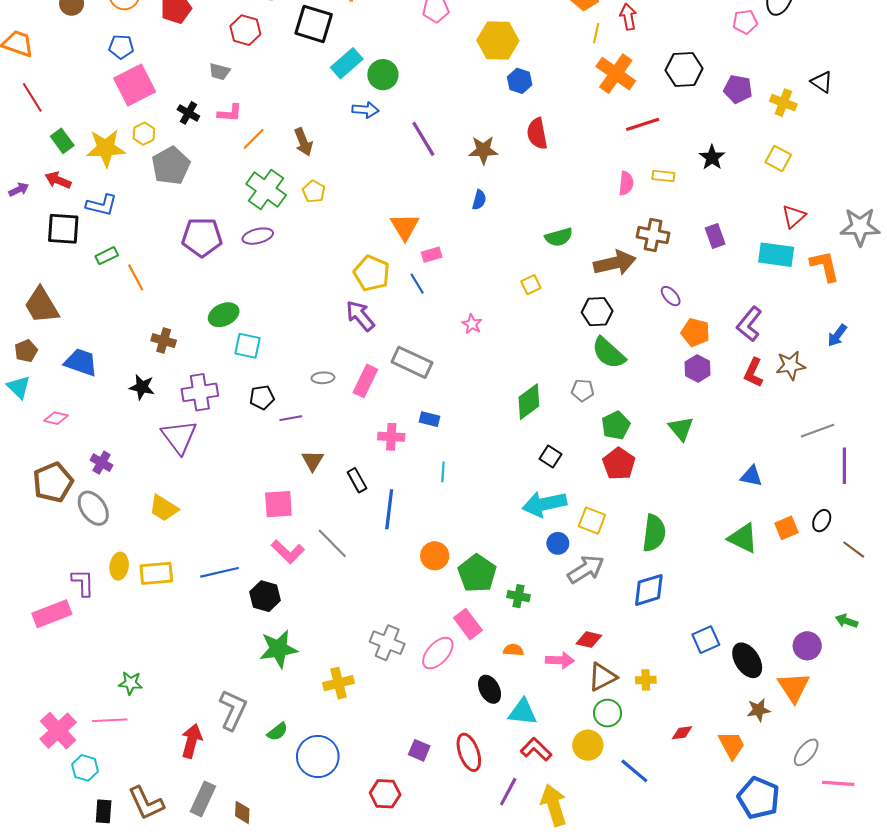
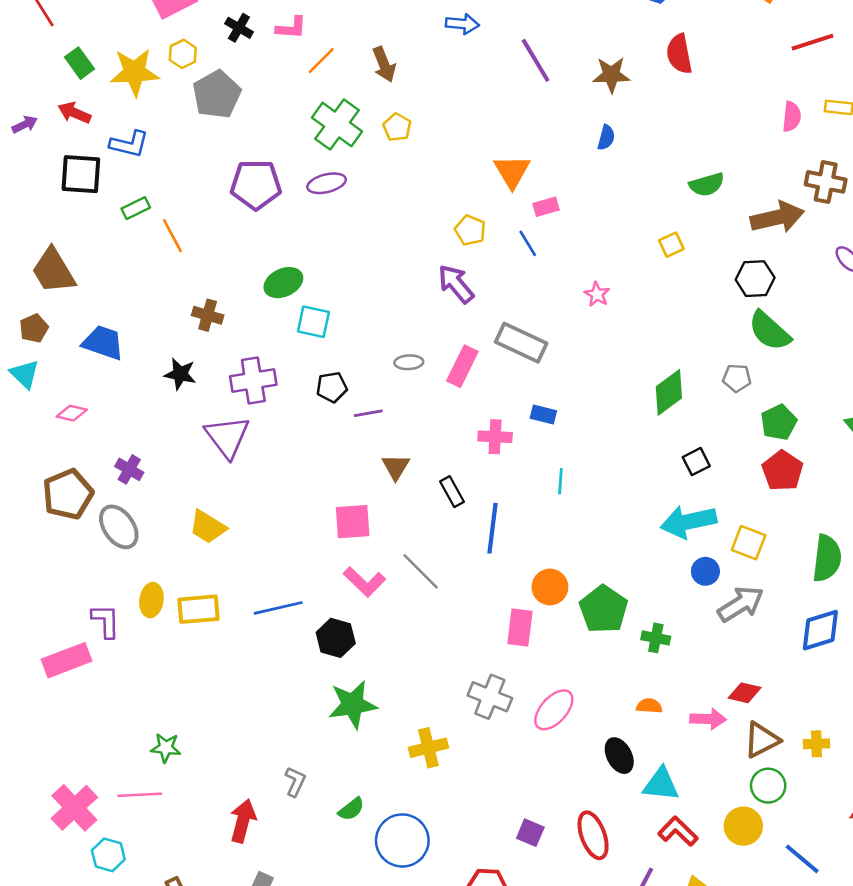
yellow pentagon: (372, 273) -> (470, 230), size x0.7
black square: (551, 456) -> (696, 462), turned 30
pink rectangle: (468, 624) -> (520, 628), moved, turned 44
gray L-shape: (233, 710) -> (295, 782), size x0.6

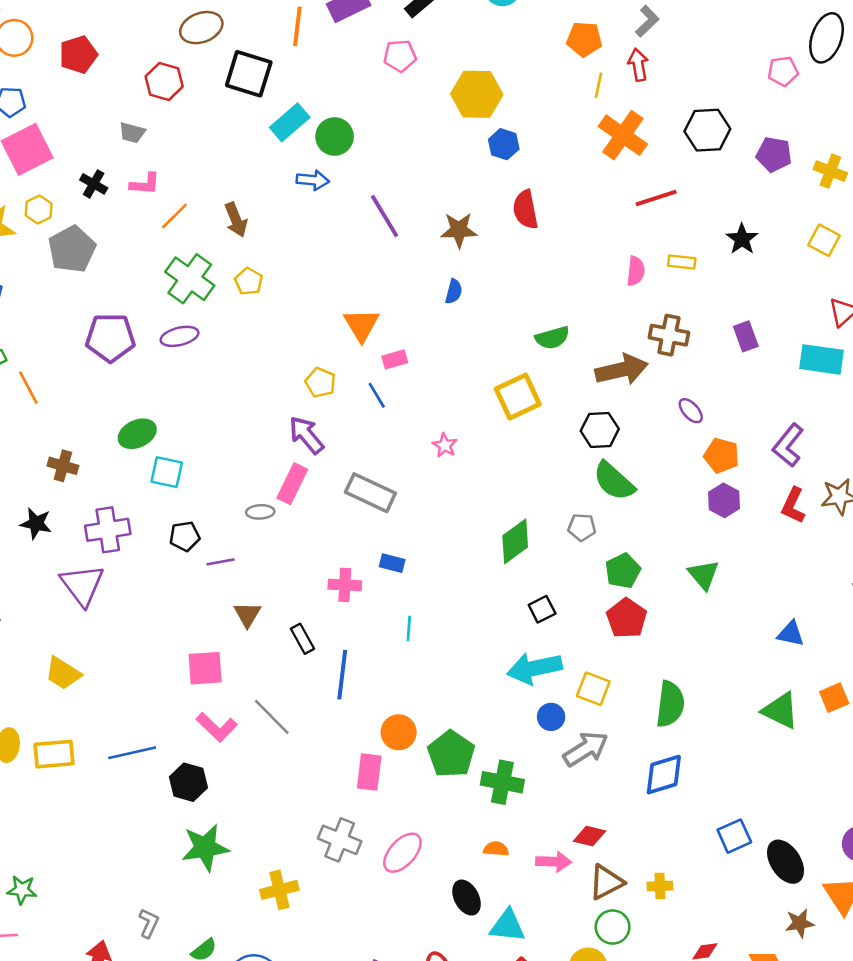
yellow square: (671, 245) -> (518, 397), size x1.8
pink rectangle: (462, 366) -> (292, 484), moved
green cross: (656, 638) -> (502, 782), size x1.5

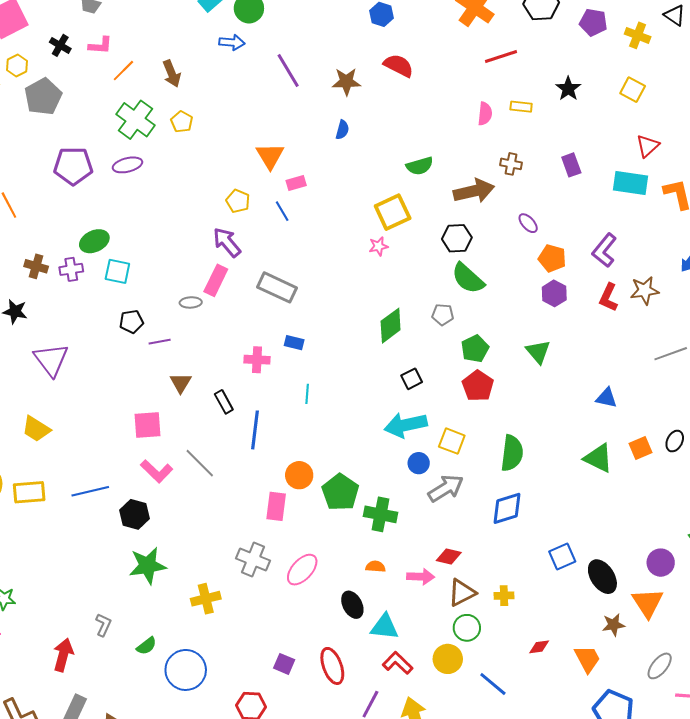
red semicircle: (525, 210) -> (399, 66), turned 128
brown cross: (669, 335) -> (511, 164), size x0.7
pink star: (445, 445) -> (378, 246), moved, turned 30
purple cross: (108, 530) -> (71, 269), moved, size x0.7

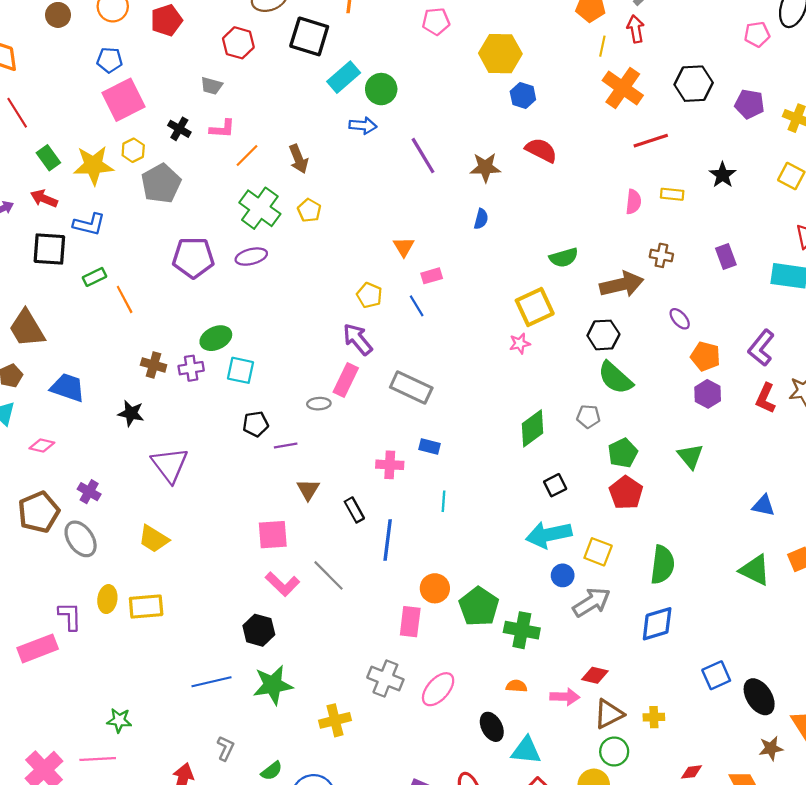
orange triangle: (270, 156) -> (404, 247), size x0.7
blue line: (90, 491) -> (212, 682), moved

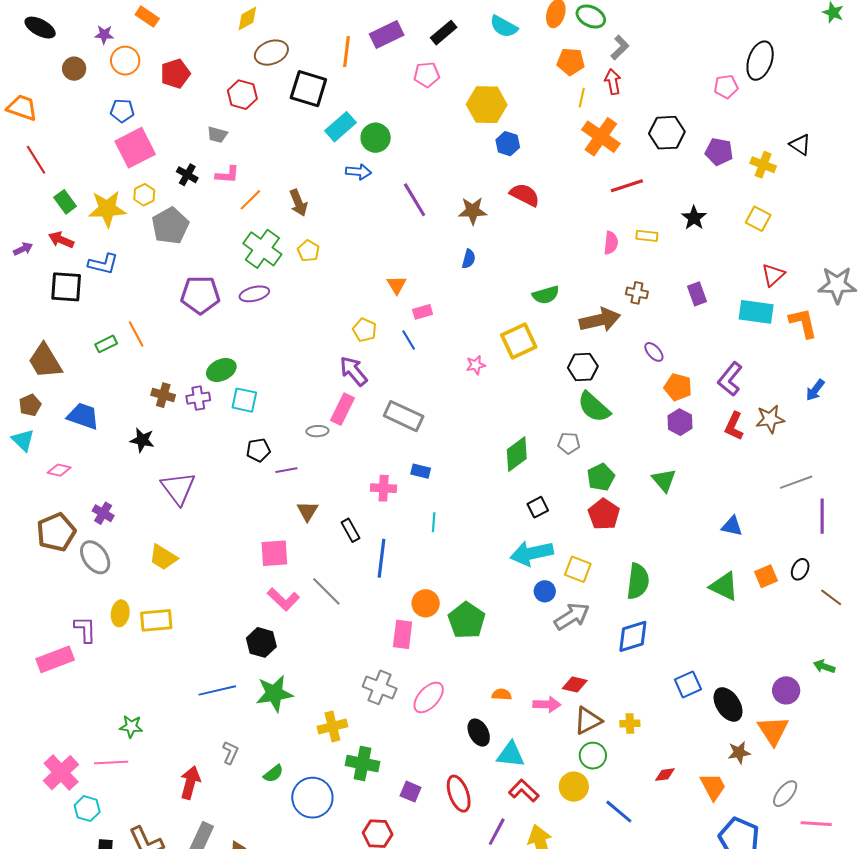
green rectangle: (94, 277) -> (106, 344), moved
pink star: (520, 343) -> (476, 365), moved
green cross: (522, 630) -> (363, 764), moved

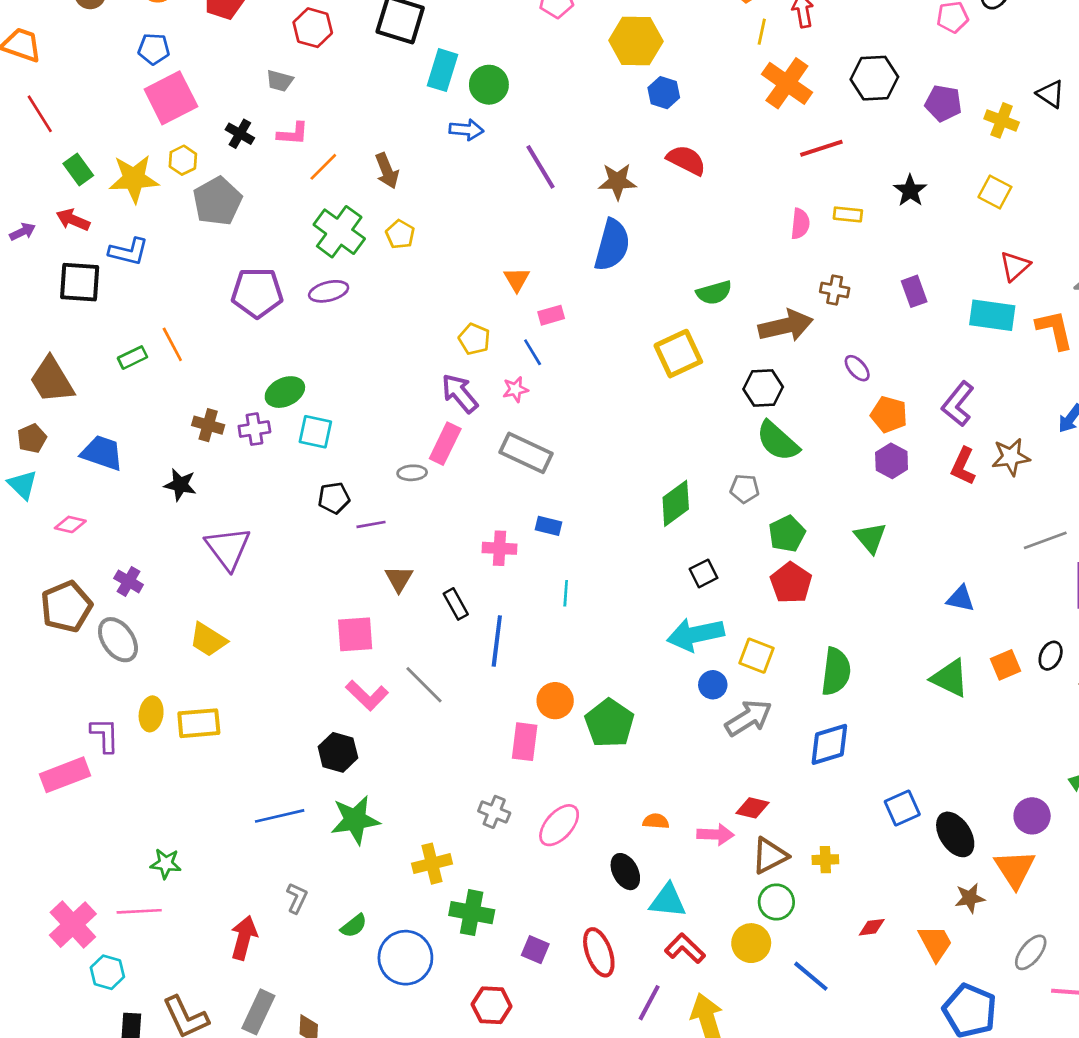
cyan rectangle: (340, 127) -> (443, 70), turned -32
blue semicircle: (469, 259) -> (612, 245), size x2.0
pink star: (476, 365) -> (515, 389), moved
gray cross: (380, 687) -> (494, 812), size x0.7

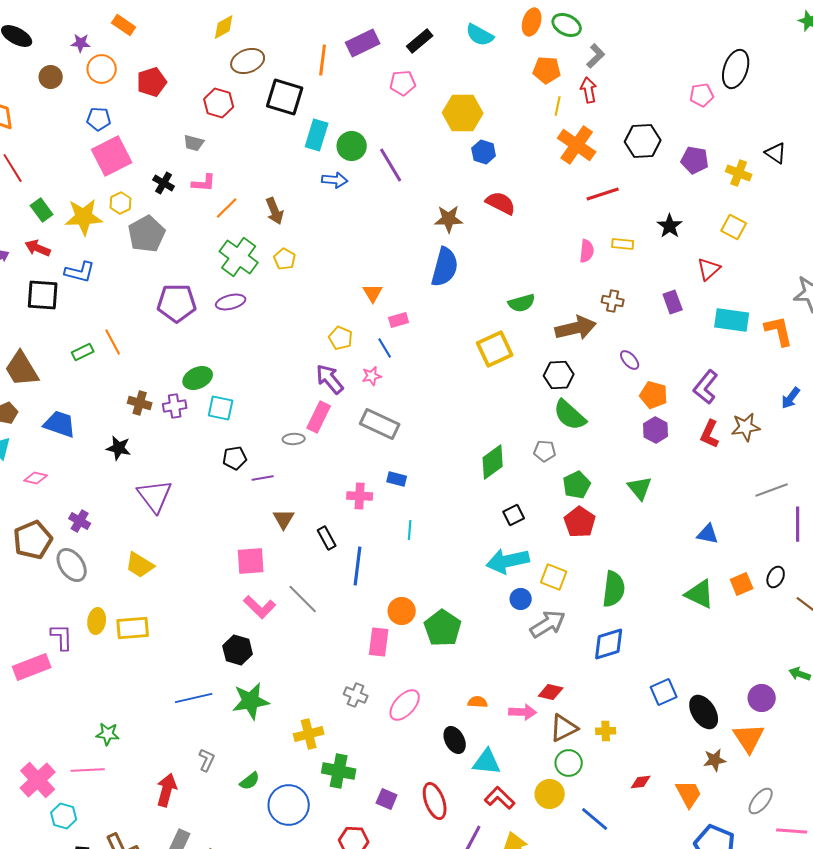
purple line: (541, 167) -> (391, 165), moved
red triangle: (1015, 266) -> (709, 269), moved

